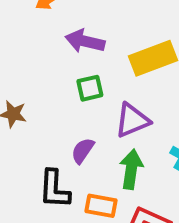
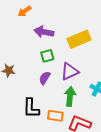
purple semicircle: (83, 151) -> (45, 78), moved

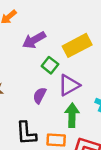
purple arrow: (44, 32) -> (34, 40), turned -36
green square: (47, 56) -> (50, 65), moved, turned -32

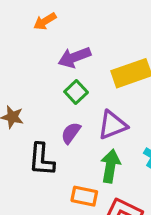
green square: (50, 65) -> (76, 92), moved
black L-shape: (26, 133) -> (42, 160), moved

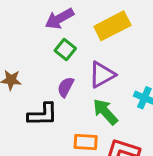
black L-shape: (42, 160) -> (43, 115), turned -88
green arrow: (110, 166) -> (105, 112), turned -44

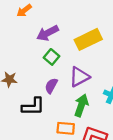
green arrow: (105, 112) -> (81, 105), turned 60

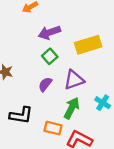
black L-shape: (33, 106) -> (21, 115), moved

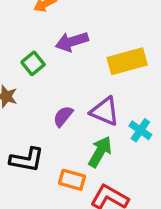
green square: (50, 56) -> (33, 63), moved
purple triangle: (74, 80) -> (105, 111), turned 40
cyan cross: (103, 103) -> (140, 130), moved

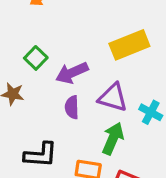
purple arrow: (72, 42) -> (72, 73), moved
purple semicircle: (63, 116) -> (72, 107), turned -35

